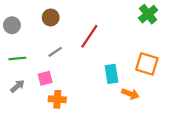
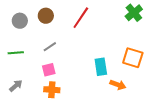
gray circle: (12, 25) -> (20, 21), moved
red line: (89, 36) -> (81, 18), moved
pink square: (45, 78) -> (49, 70), moved
gray arrow: (17, 86) -> (16, 86), moved

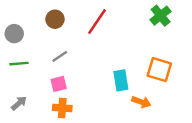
gray circle: (20, 21) -> (14, 34), moved

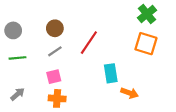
brown circle: (55, 19) -> (55, 28), moved
red line: (97, 22) -> (89, 43), moved
orange square: (159, 70) -> (146, 44), moved

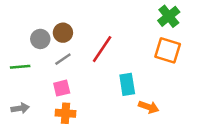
gray circle: (13, 30) -> (40, 39), moved
gray arrow: (18, 94) -> (20, 108), turned 32

